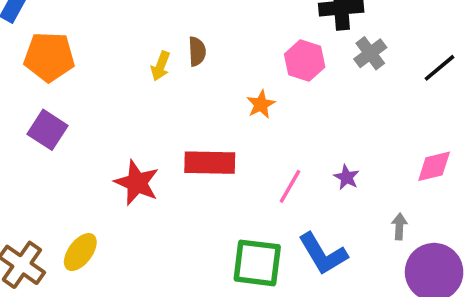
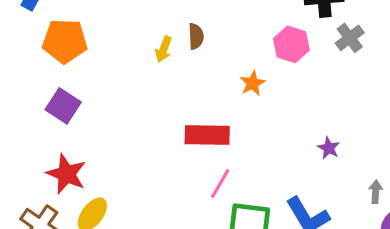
red star: (137, 183) -> (66, 174), moved
pink line: (290, 186) -> (220, 184), moved

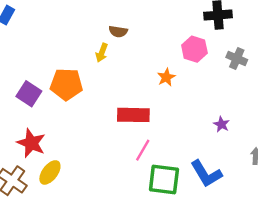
brown semicircle: (196, 36) -> (118, 31), moved, turned 102
gray cross: (350, 38) -> (237, 59), moved, turned -30
orange pentagon: (65, 41) -> (66, 84), moved

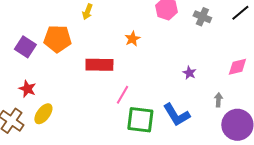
orange star: (166, 77) -> (132, 39), moved
red rectangle: (133, 115) -> (99, 65), moved
red star: (31, 143) -> (27, 89), size x0.7

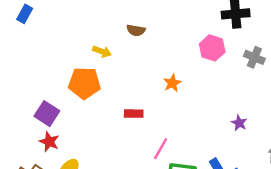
yellow arrow: (87, 12) -> (102, 51), moved, turned -91
purple square: (25, 47) -> (47, 114), moved
red rectangle: (99, 65) -> (134, 114), size x0.6

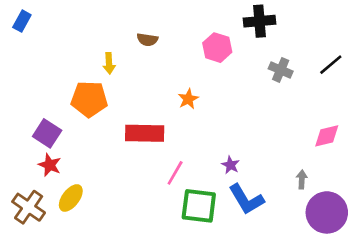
pink hexagon: (212, 48) -> (217, 48), moved
yellow arrow: (102, 51) -> (109, 63), turned 66
red rectangle: (134, 114) -> (145, 133), size x1.8
purple star: (239, 123) -> (230, 165), moved

